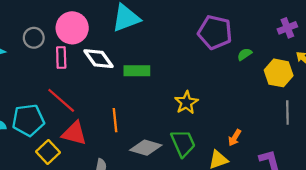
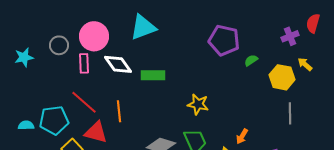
yellow star: (186, 103) -> (198, 104), turned -30
orange line: (115, 120) -> (119, 111), moved

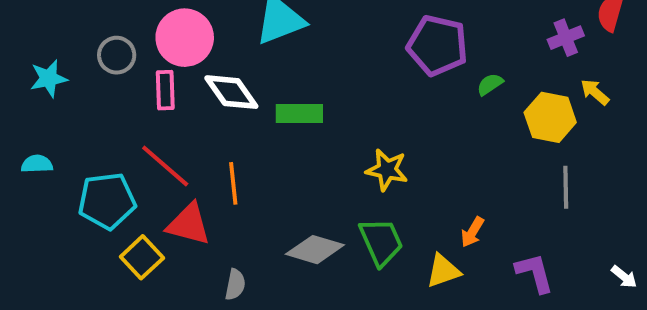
cyan semicircle: (26, 125) -> (37, 164), moved

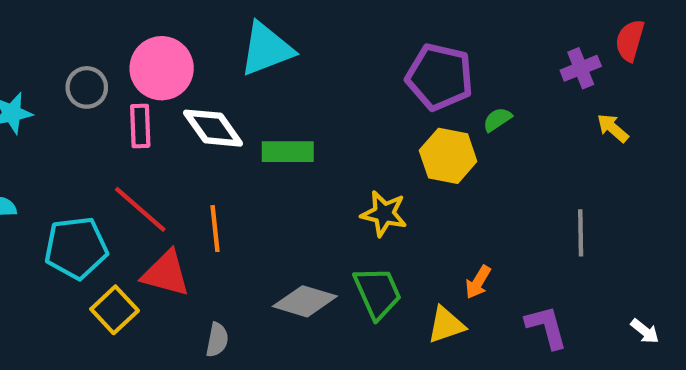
yellow hexagon: (550, 117) -> (448, 156), moved

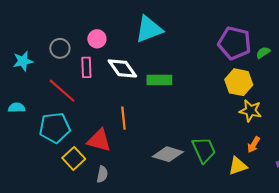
pink circle: (162, 68) -> (97, 39), size x0.6
green semicircle: (497, 120) -> (263, 53), moved
red line: (140, 209) -> (62, 91), moved
yellow star: (384, 214) -> (250, 111), moved
gray semicircle: (217, 340) -> (102, 174), moved

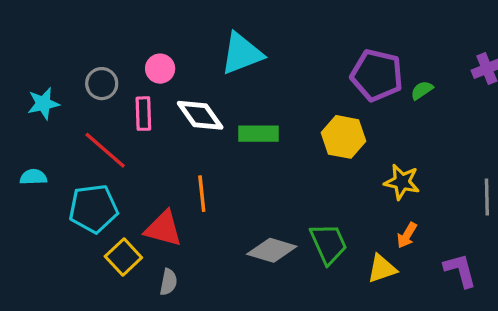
yellow hexagon: (239, 82) -> (343, 137), moved

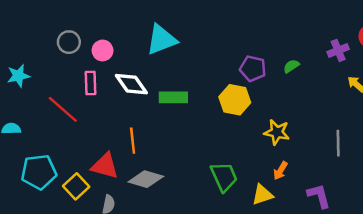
purple pentagon: (377, 75) -> (253, 69), moved, size x0.7
gray circle: (102, 84) -> (69, 42), moved
cyan pentagon: (93, 209) -> (39, 172), moved
gray diamond: (272, 250) -> (146, 179), moved

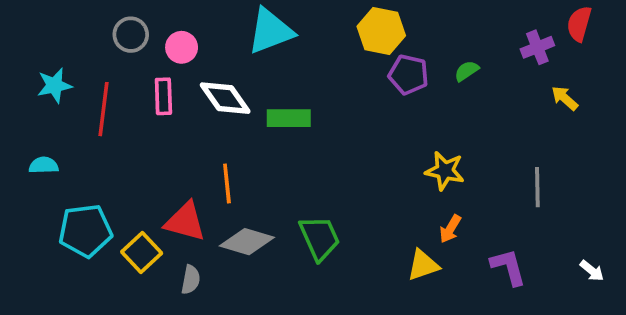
yellow hexagon: (235, 100) -> (381, 31), moved
red line: (63, 109) -> (103, 109), moved, turned 56
green trapezoid: (224, 177) -> (320, 238), moved

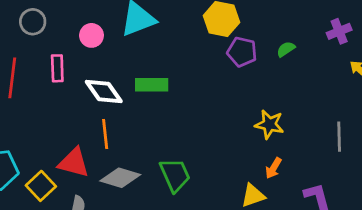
pink circle: (182, 47) -> (91, 35), moved
white diamond: (225, 98) -> (104, 92), moved

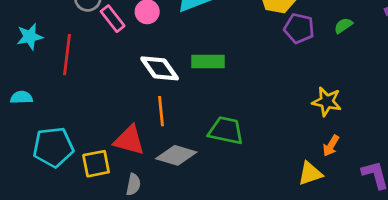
pink rectangle: (57, 68) -> (113, 19), moved, turned -36
green trapezoid: (175, 175) -> (226, 131), moved, turned -54
yellow square: (41, 186) -> (96, 164), turned 32

